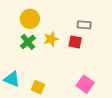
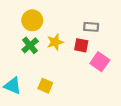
pink square: (85, 84) -> (100, 62), moved
yellow square: (38, 87) -> (45, 86), moved

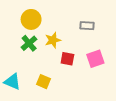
red square: (81, 45) -> (67, 59), moved
pink square: (100, 62) -> (95, 59), turned 36

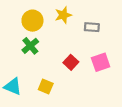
yellow star: (53, 40) -> (63, 15), moved
red square: (67, 59) -> (71, 62), turned 32

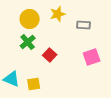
red square: (71, 62) -> (50, 55), moved
yellow square: (46, 86) -> (34, 84), moved, turned -32

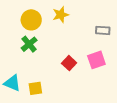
gray rectangle: (84, 25) -> (103, 30), moved
red square: (50, 55) -> (69, 63), moved

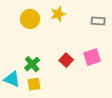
gray rectangle: (103, 30) -> (98, 21), moved
green cross: (29, 44) -> (32, 64), moved

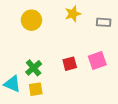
yellow star: (58, 14) -> (73, 14), moved
red square: (66, 60) -> (70, 64), turned 32

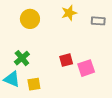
pink square: (97, 60) -> (86, 68), moved
green cross: (34, 68) -> (22, 58), moved

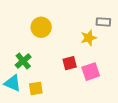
yellow star: (69, 13) -> (89, 38), moved
yellow circle: (30, 19) -> (41, 27), moved

